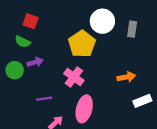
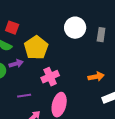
yellow pentagon: (82, 44) -> (36, 48), moved
pink cross: (74, 77) -> (50, 77), turned 30

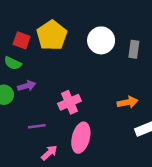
yellow pentagon: (36, 48) -> (52, 35), moved

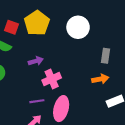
gray rectangle: (134, 49) -> (105, 56), moved
purple arrow: (27, 86) -> (36, 61), moved
purple line: (37, 126) -> (37, 101), moved

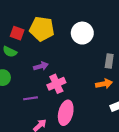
yellow pentagon: (37, 23) -> (42, 29), turned -30
purple line: (37, 101) -> (30, 98), moved

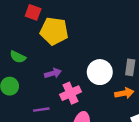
red square: (17, 33) -> (33, 12), moved
white circle: (82, 33) -> (100, 72), moved

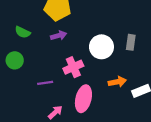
purple arrow: (53, 73) -> (59, 36), moved
orange arrow: (124, 93) -> (117, 82), moved

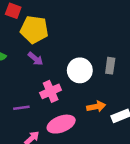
purple arrow: (59, 36) -> (35, 59), turned 56
pink ellipse: (83, 99) -> (61, 124), turned 55

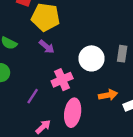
purple line: (21, 108) -> (33, 96), turned -49
pink ellipse: (61, 124) -> (73, 113), turned -60

